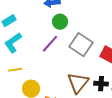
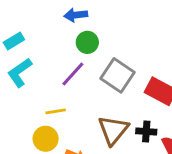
yellow line: (15, 70) -> (56, 111), moved

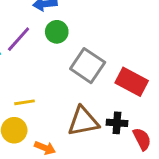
purple line: (73, 74) -> (19, 39), moved
brown triangle: (113, 130) -> (83, 121), turned 40

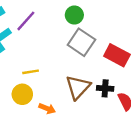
green circle: (57, 32) -> (74, 15), moved
brown triangle: (83, 121) -> (78, 87), turned -36

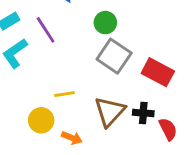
purple line: (26, 21) -> (46, 30), turned -75
yellow line: (31, 72) -> (64, 94), moved

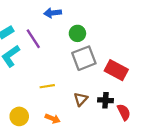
gray square: (114, 56) -> (84, 58), turned 35
brown triangle: (110, 112) -> (81, 99), size x0.6
yellow circle: (41, 120) -> (19, 116), moved

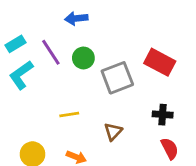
green circle: (77, 33) -> (83, 58), moved
red rectangle: (116, 70) -> (160, 62), moved
black cross: (105, 100) -> (163, 115), moved

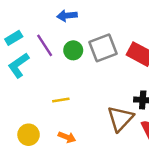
gray square: (117, 78) -> (103, 48), moved
brown triangle: (113, 132) -> (120, 119), moved, size x1.6

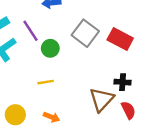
gray square: (103, 48) -> (85, 33), turned -32
green circle: (73, 50) -> (50, 48), moved

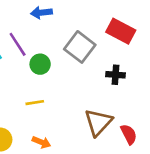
red rectangle: (120, 39) -> (121, 31), moved
black cross: (123, 82) -> (115, 75), moved

